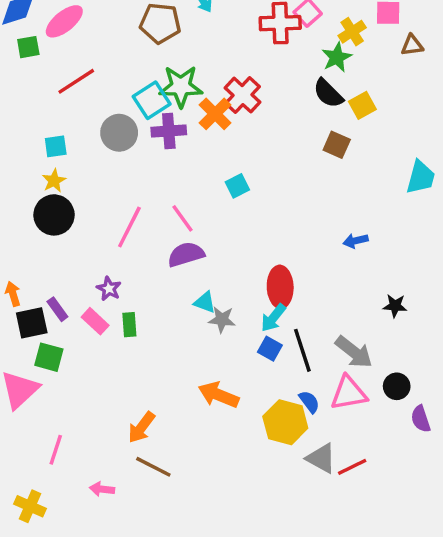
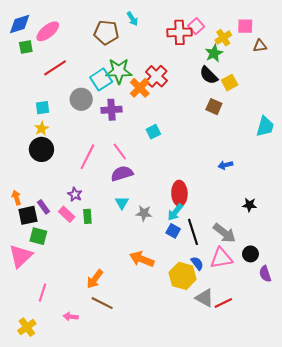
purple cross: (169, 131) -> (111, 110), moved
cyan triangle: (205, 302) -> (122, 203), moved, turned 40
yellow cross: (30, 506) -> (27, 327), turned 30

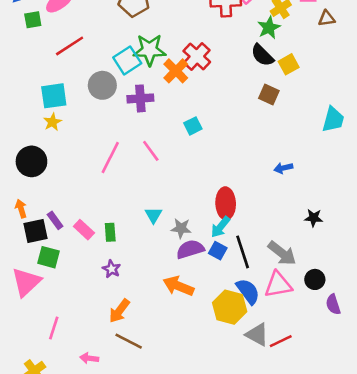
cyan square: (43, 108) -> (54, 96), size x1.5
black circle: (41, 149) -> (31, 161), moved
purple semicircle: (122, 173) -> (190, 249), moved
purple star: (75, 194) -> (112, 269), moved
blue semicircle: (197, 263) -> (248, 291), size x1.5

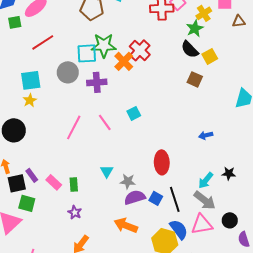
cyan square: (127, 60) -> (87, 53), turned 30
cyan square: (193, 126) -> (134, 113), moved
cyan arrow: (220, 227) -> (206, 180), moved

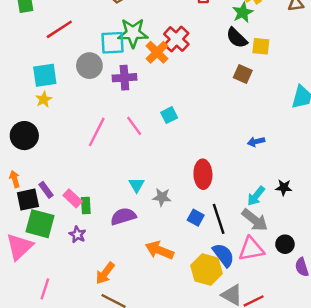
yellow square: (210, 56) -> (261, 46), turned 35
green rectangle: (74, 184) -> (86, 206), moved
purple semicircle: (135, 197) -> (123, 216), moved
green square: (27, 203) -> (40, 224), size x1.4
purple star: (75, 212) -> (77, 235), moved

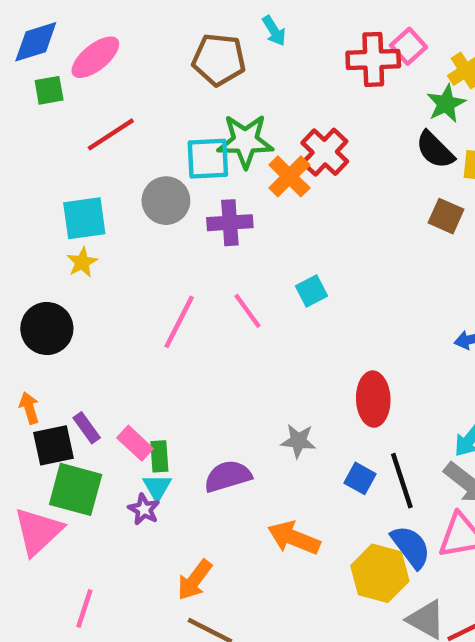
cyan triangle: (137, 185) -> (157, 487), moved

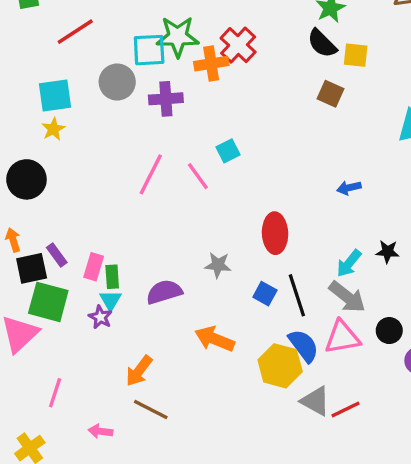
orange cross: (289, 176) -> (211, 64), turned 36
pink line: (248, 311) -> (198, 176), moved
pink line: (179, 322) -> (151, 174), moved
pink rectangle: (135, 443) -> (94, 267), turned 64

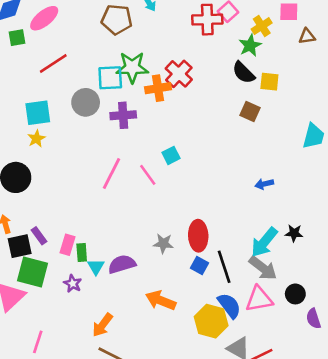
red ellipse: (275, 233) -> (198, 236), moved
cyan arrow: (349, 263) -> (264, 242), size x1.4
cyan triangle: (110, 300) -> (96, 267), moved

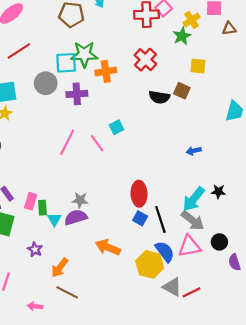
black semicircle: (244, 73) -> (159, 97), moved, turned -36
red cross: (179, 74) -> (145, 60), moved
gray star: (163, 243) -> (80, 200), moved
purple star: (73, 284) -> (35, 249), moved

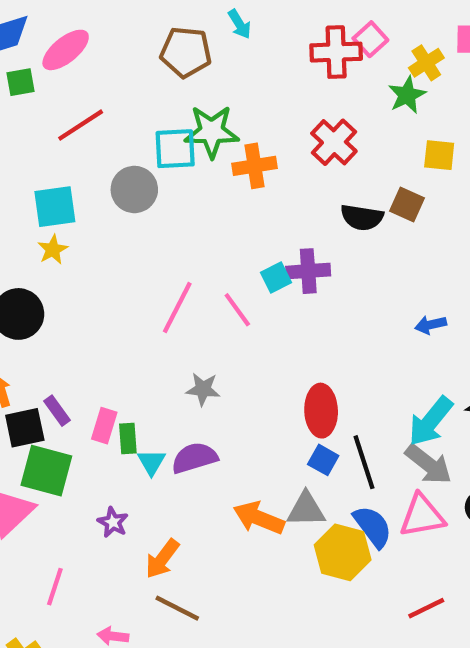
purple cross: (77, 94) -> (308, 271), moved
gray star: (80, 200) -> (203, 389), moved
gray triangle: (172, 287) -> (306, 509), moved, turned -30

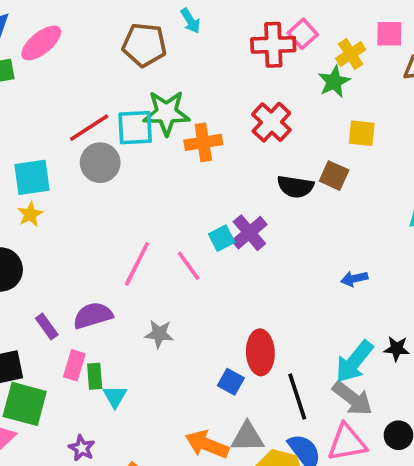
red line: (81, 125) -> (89, 128), moved
purple cross: (308, 271) -> (249, 233), turned -36
purple rectangle: (57, 411) -> (47, 327), moved
purple semicircle: (194, 458) -> (93, 316), moved
blue square: (323, 460) -> (231, 382), moved

